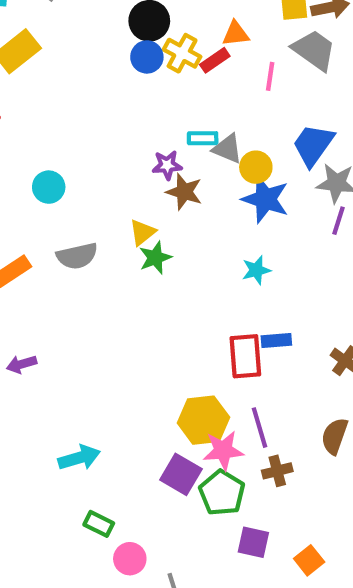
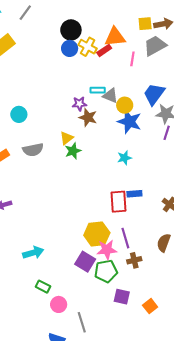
orange triangle: (236, 34) -> (115, 37), size x1.5
gray trapezoid: (314, 50) -> (155, 46), turned -65
green pentagon: (222, 493) -> (106, 271), turned 30

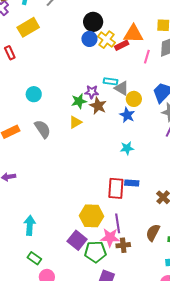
blue star: (129, 122) -> (127, 115), moved, size x0.7
gray semicircle: (33, 150) -> (43, 129), turned -120
green star: (73, 151) -> (79, 101), moved
pink star: (107, 250) -> (110, 238), moved
cyan arrow: (33, 253) -> (30, 225), turned -78

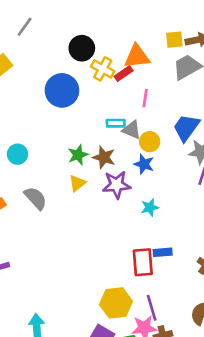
blue circle: (89, 39) -> (62, 90), moved, size x1.6
pink line: (147, 57) -> (145, 98), moved
purple star: (92, 92) -> (117, 185), moved, size x1.5

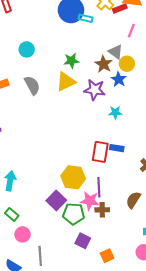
cyan rectangle: (116, 123) -> (86, 18), moved
brown star: (104, 157) -> (104, 64), moved
yellow triangle: (77, 183) -> (66, 82), size x1.5

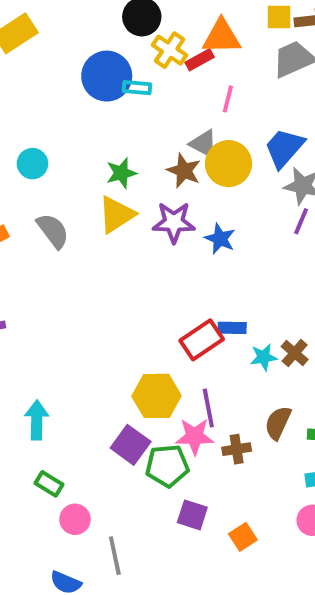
yellow circle: (127, 64) -> (228, 164), size x1.5
blue star: (119, 79) -> (220, 239), moved
cyan star: (115, 112) -> (264, 357), moved
red rectangle: (100, 152) -> (202, 340), turned 55
brown cross: (102, 210) -> (237, 449), moved

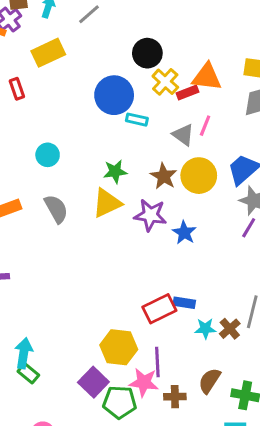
cyan rectangle: (137, 88) -> (137, 120), moved
gray triangle: (204, 144) -> (183, 135), moved
green rectangle: (49, 484) -> (28, 373), moved

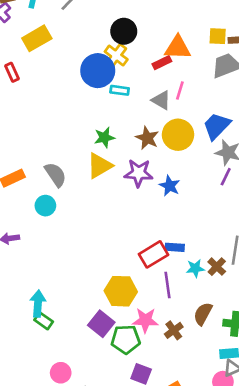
yellow cross: (165, 82) -> (116, 56), moved
cyan circle: (48, 155) -> (45, 206), moved
purple line: (157, 362) -> (167, 285), moved
brown cross: (175, 397) -> (174, 330), turned -30

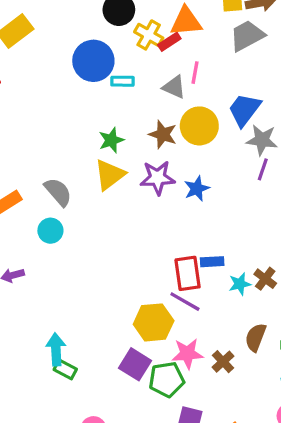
yellow cross: (116, 56) -> (149, 35), moved
blue star: (170, 186) -> (197, 189), turned 30
red rectangle: (154, 254) -> (188, 273), turned -60
purple line: (167, 285) -> (185, 302), moved, turned -45

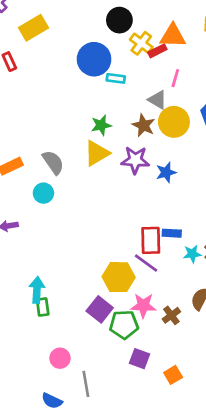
gray triangle: (174, 87) -> (157, 100), moved
green rectangle: (65, 369) -> (43, 307), turned 48

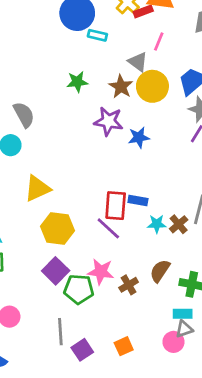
yellow triangle: (97, 153) -> (37, 188), moved
yellow hexagon: (119, 277) -> (58, 228), moved
purple square: (139, 359) -> (82, 350), moved, turned 30
gray line: (86, 384) -> (60, 332), moved

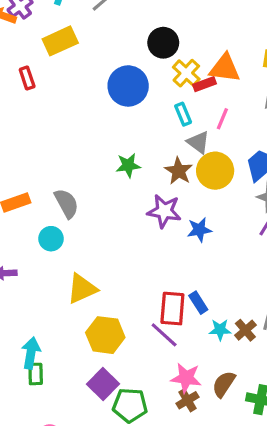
cyan rectangle: (97, 35) -> (183, 114), moved, turned 54
blue rectangle: (138, 200) -> (198, 303), turned 48
pink star: (101, 272) -> (186, 378), moved

